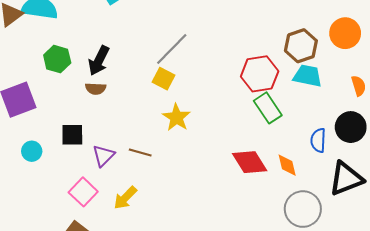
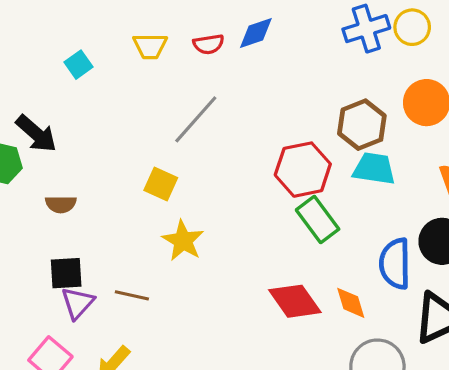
gray line: (172, 49) -> (196, 119), moved
black arrow: (99, 61) -> (36, 134), moved, turned -72
black square: (72, 135) -> (66, 273), moved
blue semicircle: (318, 140) -> (395, 264), size x1.4

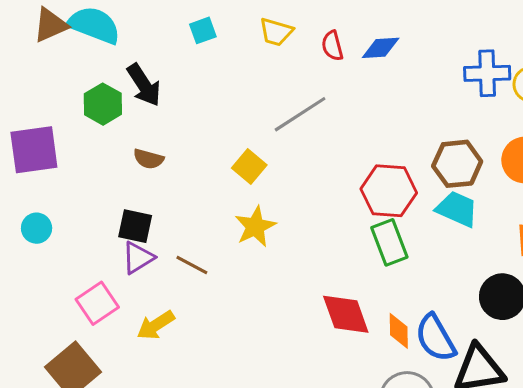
red semicircle: (209, 44) -> (332, 46), turned 68
blue semicircle: (395, 264) -> (435, 338), moved, turned -45

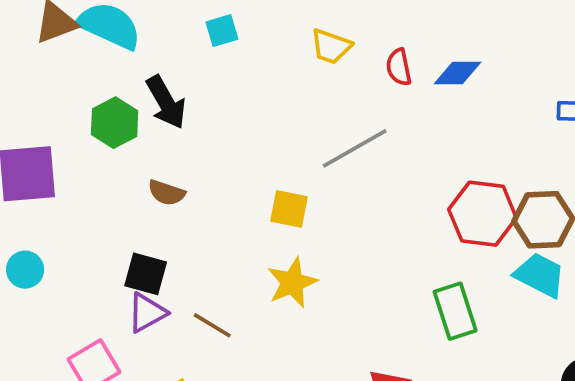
cyan square: (203, 30) -> (222, 31), moved
yellow square: (249, 167) -> (289, 209), turned -32
red hexagon: (389, 191) -> (483, 214), moved

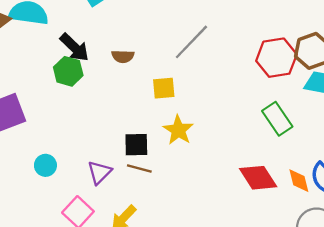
green hexagon: (115, 123) -> (68, 71), moved
brown semicircle: (167, 193) -> (123, 56), moved
cyan circle: (25, 270) -> (45, 165), moved
black square: (146, 274) -> (136, 145), moved

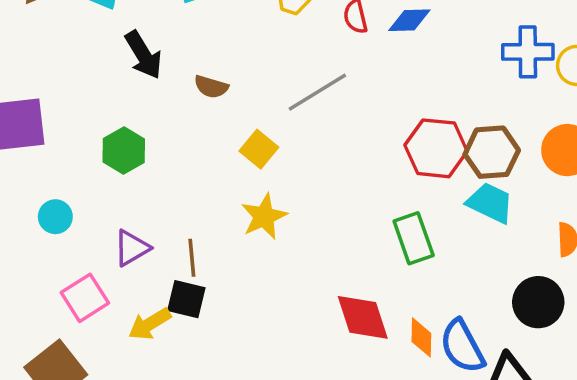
green hexagon: (68, 71) -> (124, 150), moved
yellow square: (164, 88) -> (259, 149), turned 30
black square: (136, 145) -> (186, 299), moved
brown line: (139, 168) -> (192, 258), turned 55

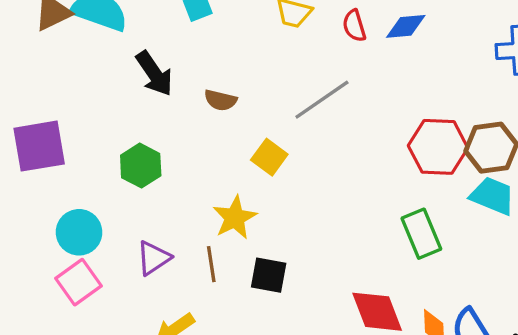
yellow star: (264, 216) -> (235, 218), moved
cyan circle: (55, 217) -> (79, 232), size x1.4
pink square: (85, 298) -> (78, 282), moved
black square: (186, 299) -> (269, 275), moved

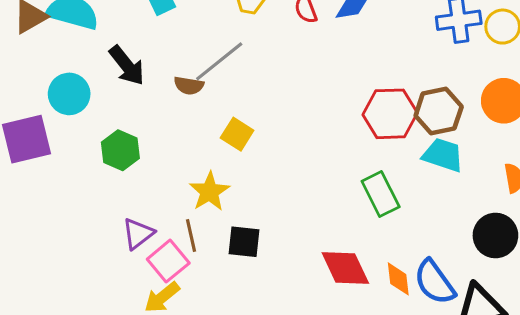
gray line: (322, 100) -> (219, 61), moved
cyan circle: (79, 232) -> (69, 94), moved
pink square: (78, 282) -> (168, 261), moved

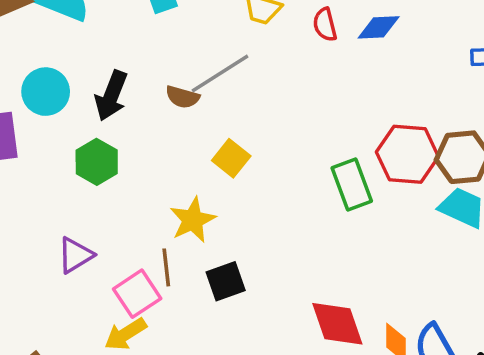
black arrow: (127, 65) -> (111, 96), moved, turned 54
green rectangle: (381, 194) -> (352, 184), moved
purple triangle: (138, 234) -> (75, 255), moved
black square: (244, 242) -> (226, 281), turned -32

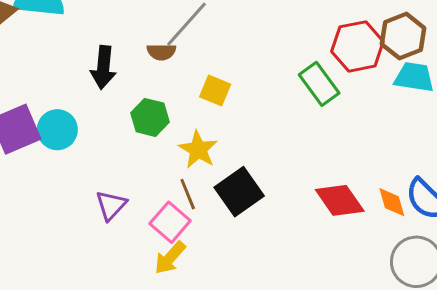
cyan circle: (46, 92) -> (57, 130), moved
green hexagon: (97, 162) -> (150, 117), moved
black square: (226, 281) -> (239, 192), size x1.4

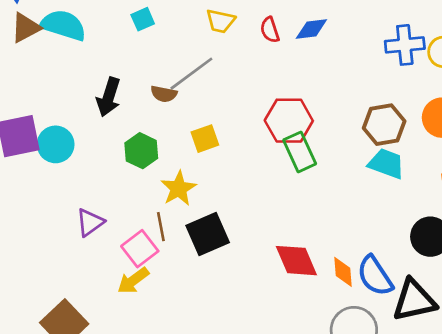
red hexagon: (357, 46) -> (289, 121), moved
yellow square: (215, 91) -> (205, 139), turned 36

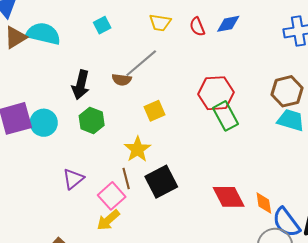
green hexagon: (141, 151) -> (92, 120), moved
blue semicircle: (375, 276) -> (286, 222), moved

